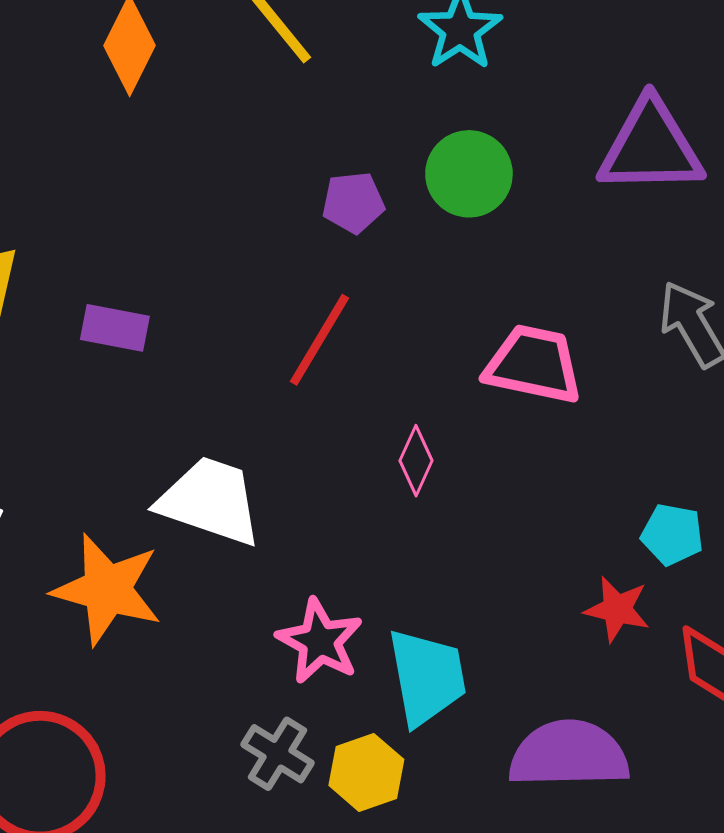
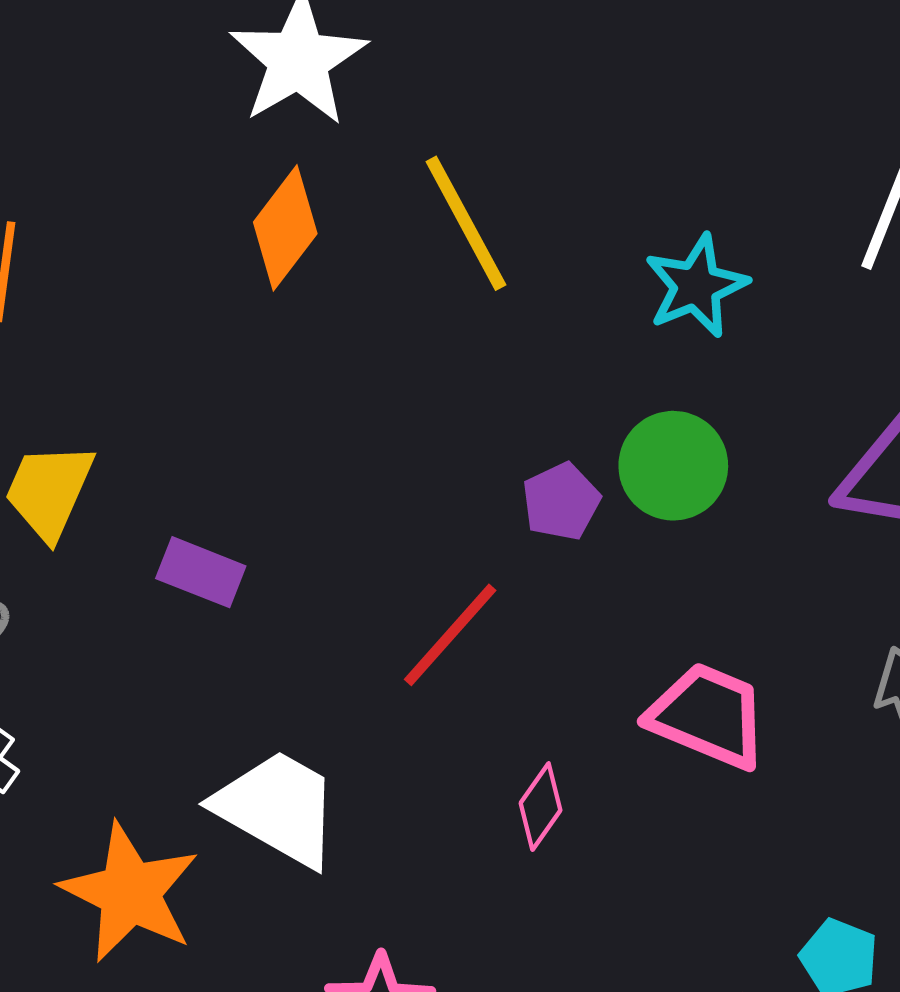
purple pentagon: (353, 203) -> (561, 501), moved, turned -30

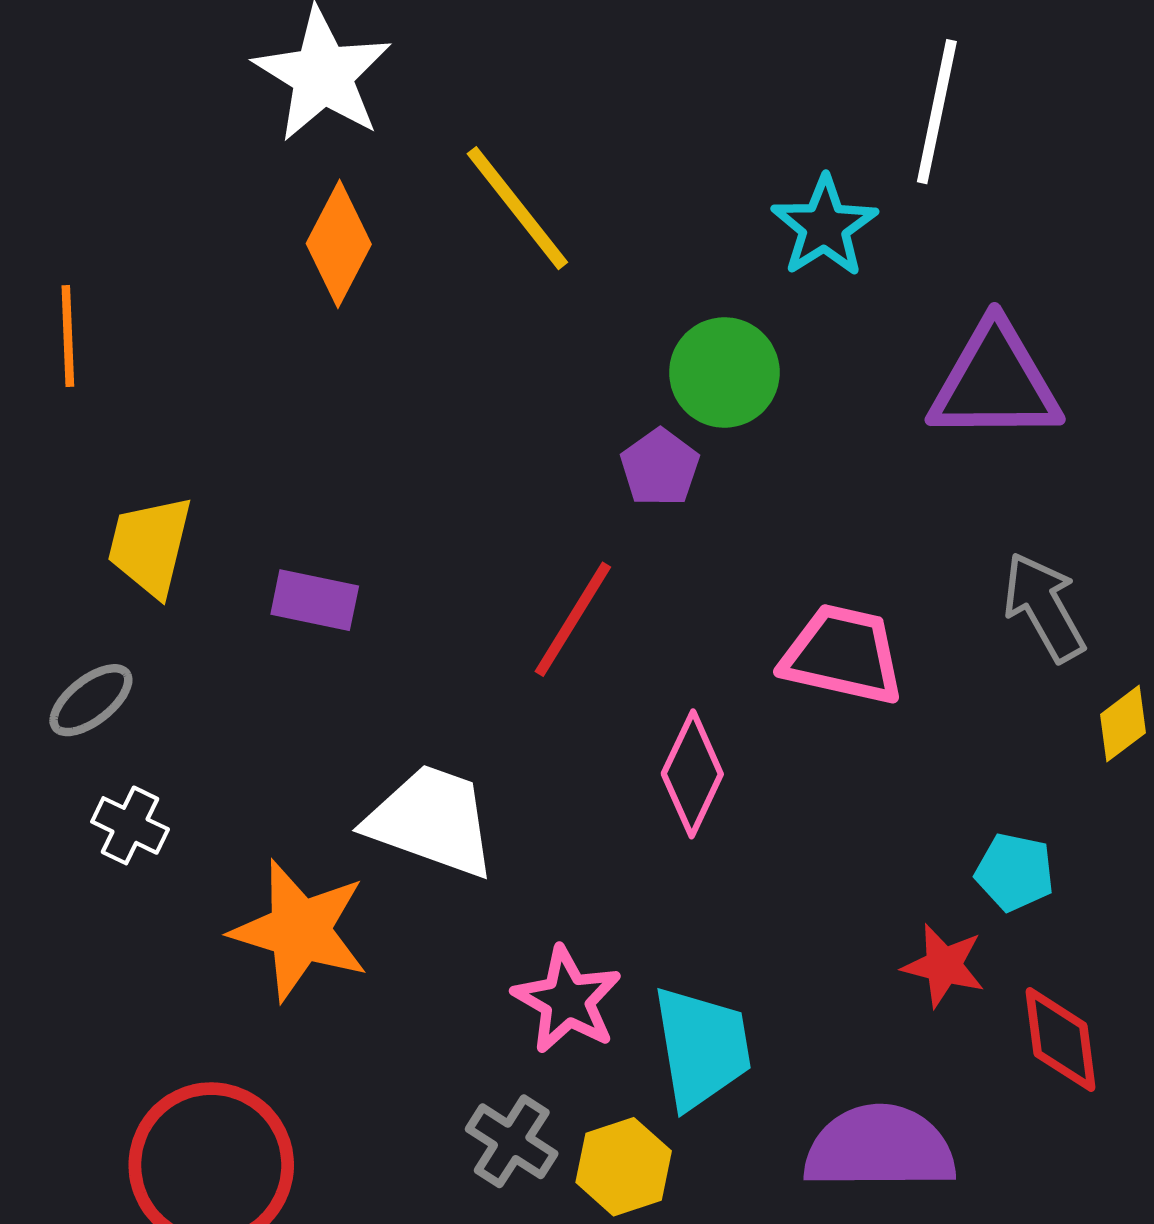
cyan star: (696, 286) -> (824, 226), moved
green circle: (673, 466) -> (724, 372), moved
pink diamond: (541, 807) -> (692, 774), size x1.4

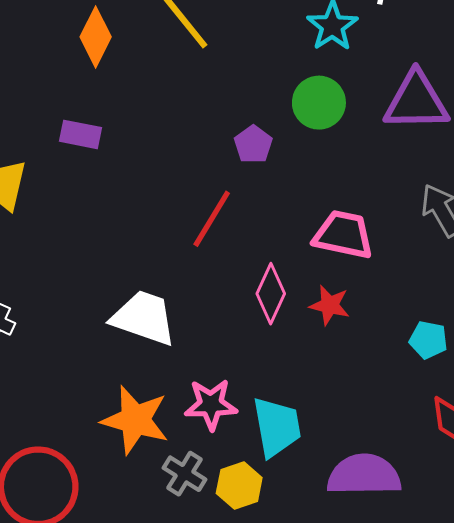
green circle: (724, 372) -> (319, 103), moved
purple rectangle: (315, 600) -> (81, 134), moved
orange star: (300, 930) -> (135, 420), moved
red star: (944, 966) -> (330, 305), moved
pink star: (567, 1000) -> (211, 404), turned -30

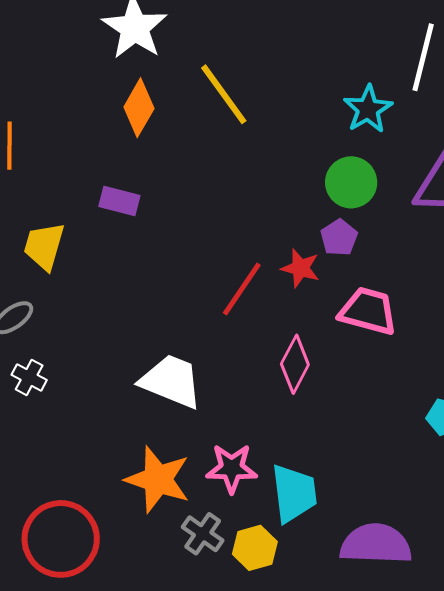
purple pentagon: (253, 144) -> (339, 238), moved
red star: (330, 305) -> (300, 268), moved

